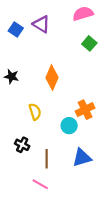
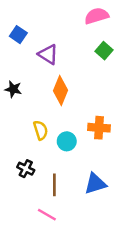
purple triangle: (41, 24) -> (48, 54), moved
orange cross: (85, 110) -> (99, 128), turned 30
cyan circle: (69, 126) -> (67, 141), moved

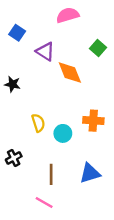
pink semicircle: (97, 16) -> (68, 15), moved
orange diamond: (60, 90) -> (70, 73), moved, turned -44
black cross: (26, 169) -> (14, 158), moved, turned 35

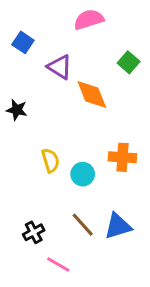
black cross: (14, 158) -> (34, 232), moved
brown line: (51, 174) -> (83, 225), moved, turned -42

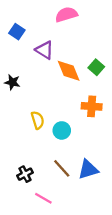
green square: (129, 62) -> (96, 67), moved
orange cross: (122, 157) -> (92, 106), moved

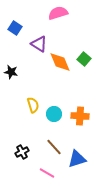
orange cross: (92, 106) -> (80, 116), moved
blue triangle: (88, 170) -> (77, 159), moved
pink line: (43, 198) -> (47, 173), moved

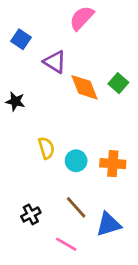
pink semicircle: (58, 13) -> (82, 18), turned -30

